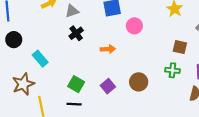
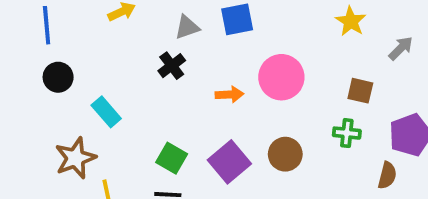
gray triangle: (72, 11) -> (187, 27), moved
pink circle: (134, 26) -> (281, 77), moved, size x1.5
purple square: (108, 86) -> (229, 162), size x1.5

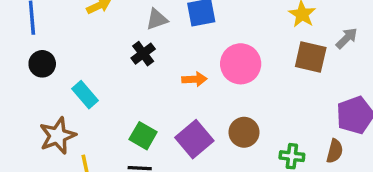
brown square: (360, 91) -> (311, 57), moved, size x1.4
green cross: (347, 133) -> (292, 156), moved

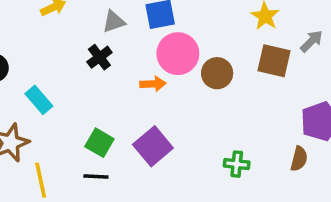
pink circle: (241, 64) -> (178, 54), moved
brown circle: (244, 132) -> (217, 73), moved
green cross: (292, 156) -> (237, 164), moved

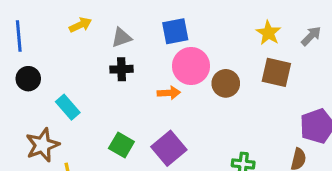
gray triangle: (114, 22) -> (121, 38), moved
gray arrow: (311, 41) -> (311, 36), moved
black cross: (99, 57) -> (121, 69), turned 35

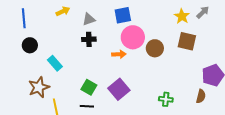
gray arrow: (311, 36) -> (203, 12), moved

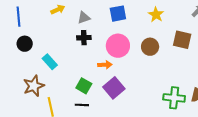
yellow star: (182, 16) -> (156, 15), moved
pink circle: (133, 37) -> (118, 46), moved
orange arrow: (119, 54) -> (105, 65), moved
green cross: (166, 99) -> (174, 98), moved, size x1.5

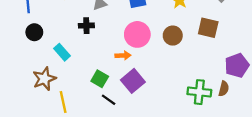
black cross: (84, 38) -> (86, 26), moved
black line: (82, 105) -> (109, 100), moved, turned 32

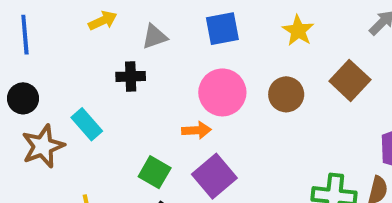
brown square: (208, 28) -> (350, 80), turned 30
black circle: (34, 32) -> (23, 98), moved
brown star: (44, 79) -> (43, 146), moved

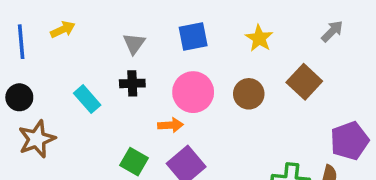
yellow arrow: (103, 21) -> (63, 30), moved
gray triangle: (155, 37) -> (134, 43), turned -35
black cross: (131, 76) -> (132, 83), moved
cyan rectangle: (87, 124) -> (87, 99), moved

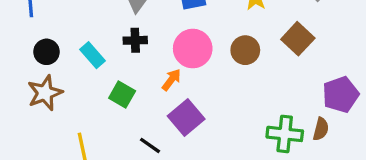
black circle: (19, 97) -> (46, 52), moved
orange arrow: (171, 125) -> (171, 80), turned -50
green square: (134, 162) -> (122, 95), moved

